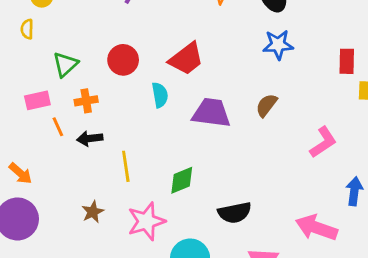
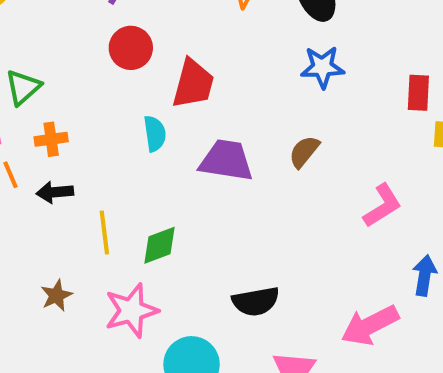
red trapezoid: (186, 59) -> (193, 84), turned -39
red circle: (123, 60) -> (131, 48), moved
green diamond: (182, 180) -> (159, 245), moved
pink arrow: (316, 228) -> (370, 325), turned -48

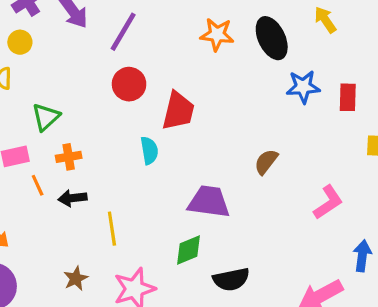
blue star: (322, 67) -> (303, 87), moved
red rectangle: (418, 93) -> (348, 97), moved
purple trapezoid: (226, 160) -> (209, 202), moved
green diamond: (159, 245) -> (188, 250), moved

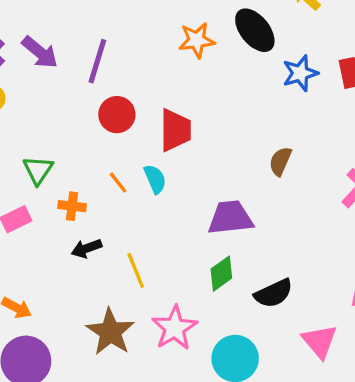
orange cross: (69, 157) -> (72, 206), turned 30
orange line: (38, 185) -> (118, 183), moved
brown star: (76, 278) -> (110, 332), size x1.8

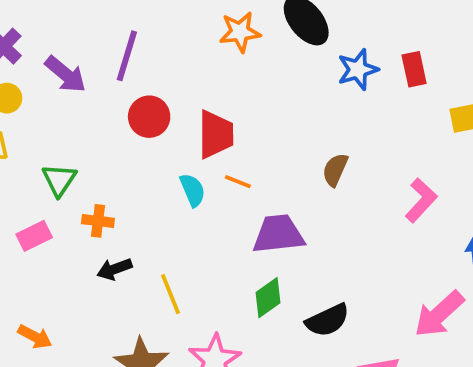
purple arrow: (40, 52) -> (65, 74), moved
orange line: (118, 183) -> (238, 182), moved, turned -30

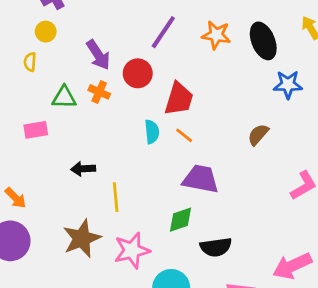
purple line: (127, 56) -> (163, 32), moved
purple arrow: (65, 74) -> (98, 55), moved
brown semicircle: (335, 170) -> (258, 135), moved
green triangle: (59, 180) -> (64, 97), turned 40
orange cross: (98, 221) -> (99, 92), moved

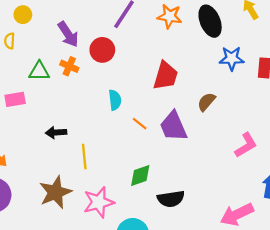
red trapezoid: (179, 99) -> (166, 76), moved
orange line: (184, 135) -> (140, 124), moved
purple trapezoid: (201, 179) -> (173, 126), moved, turned -124

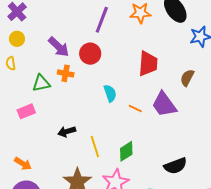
green diamond: (140, 175) -> (126, 151), moved

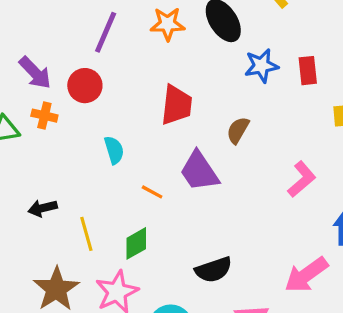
orange line: (135, 109) -> (152, 192), moved

